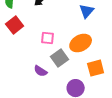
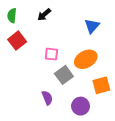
purple semicircle: (41, 71) -> (47, 98), moved, turned -144

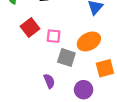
red square: (17, 41) -> (30, 28), moved
gray square: (64, 75) -> (66, 58), turned -36

